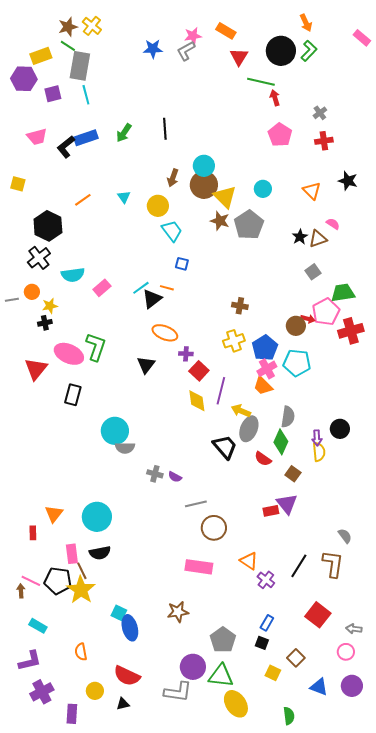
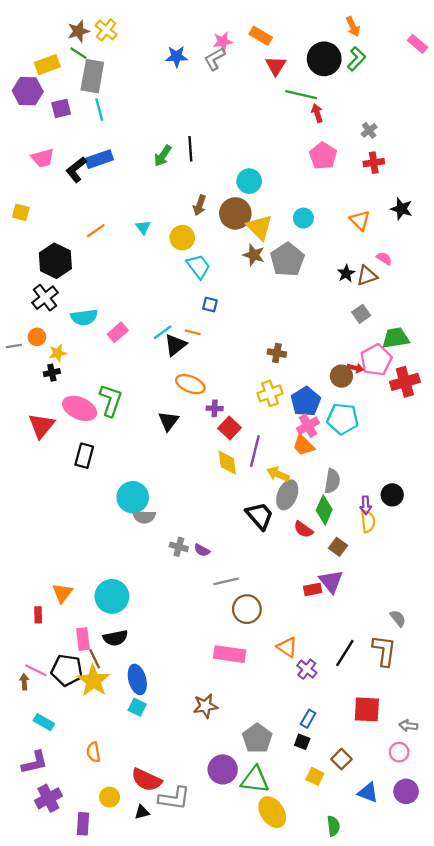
green arrow: (124, 133) -> (163, 156), moved
cyan circle: (204, 166) -> (249, 181), moved
red square: (318, 615) -> (367, 709), turned -35
blue ellipse: (130, 628) -> (137, 679), moved
gray L-shape: (178, 692) -> (174, 798), moved

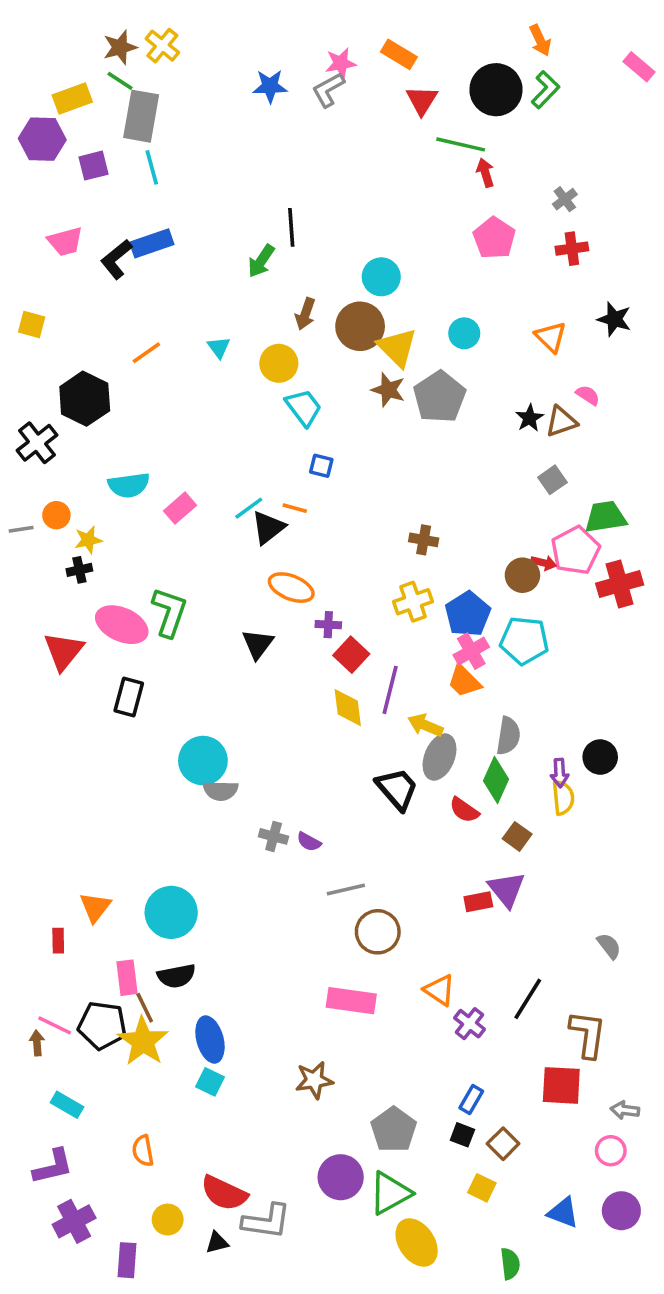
green arrow: (163, 156) -> (261, 261), moved
black cross: (45, 298) -> (37, 443), moved
brown L-shape: (384, 651) -> (588, 1034), moved
brown square: (341, 759) -> (503, 1144), moved
green triangle: (255, 780) -> (390, 1193), turned -36

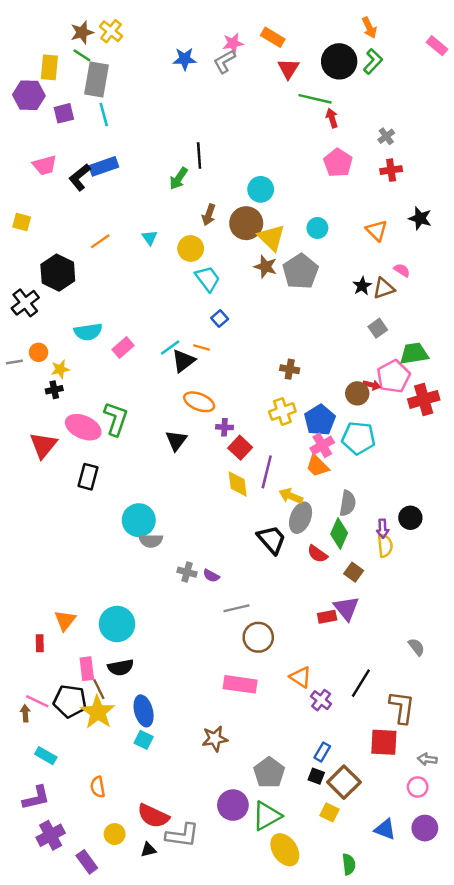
yellow rectangle: (72, 99) -> (49, 67), turned -65
blue square: (321, 466) -> (220, 319), turned 35
brown square: (503, 1144) -> (344, 782), size x1.5
purple rectangle: (127, 1260) -> (87, 862), turned -40

